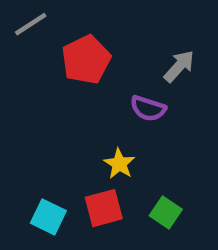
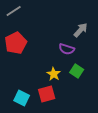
red pentagon: (86, 60) -> (16, 43), moved
green square: (166, 213) -> (77, 71), moved

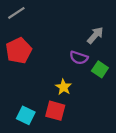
green square: (77, 71) -> (100, 69), moved
red square: (47, 94) -> (55, 111), turned 30

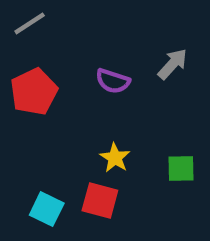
purple semicircle: (79, 58) -> (113, 81), moved
green square: (100, 69) -> (181, 168), moved, turned -35

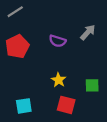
red square: (100, 200) -> (66, 105), moved
cyan square: (47, 209) -> (24, 106), turned -35

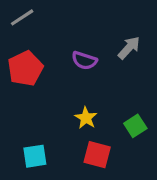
green square: (92, 85) -> (135, 126), turned -32

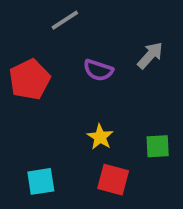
gray line: (22, 17) -> (65, 20), moved
green square: (135, 126) -> (158, 146), turned 30

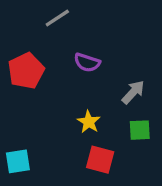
gray arrow: (150, 55) -> (133, 92), moved
cyan square: (41, 181) -> (18, 161), moved

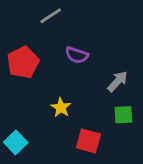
yellow star: (89, 122) -> (61, 107), moved
cyan square: (18, 161) -> (16, 142), turned -35

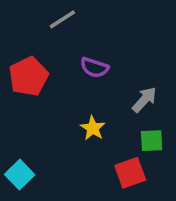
yellow star: (61, 107) -> (93, 128), moved
red square: (88, 141) -> (130, 173), moved, turned -35

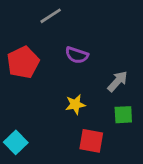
yellow star: (93, 128) -> (75, 105), turned 30
red square: (130, 173) -> (91, 141), moved, turned 30

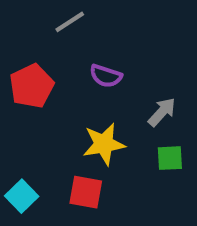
yellow star: (75, 105) -> (104, 144), size x1.5
red square: (91, 141) -> (86, 192), moved

